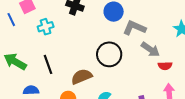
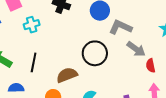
black line: (48, 64) -> (34, 62), turned 30
red semicircle: (165, 66) -> (151, 66), turned 80

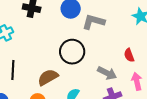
gray arrow: (136, 49) -> (107, 73), moved

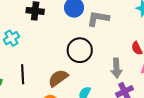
gray arrow: (107, 73) -> (116, 68), turned 66

